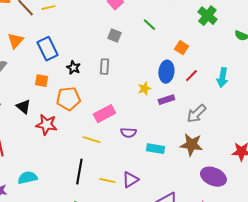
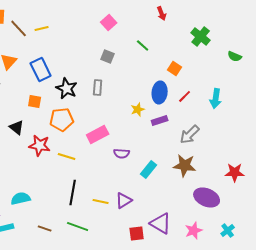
black star: (73, 68) -> (67, 88), size x1.5
yellow line: (91, 140) -> (67, 156), moved
cyan rectangle: (155, 149) -> (149, 169), turned -60

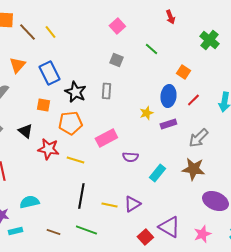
yellow line: (42, 28) -> (50, 32), turned 64
red square: (137, 233) -> (145, 237), turned -35

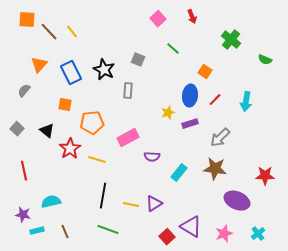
pink square: (117, 26) -> (158, 19), moved
black star: (75, 92) -> (104, 70), moved
red star: (48, 149) -> (70, 149), turned 30
brown line: (53, 232) -> (65, 232), moved, turned 48

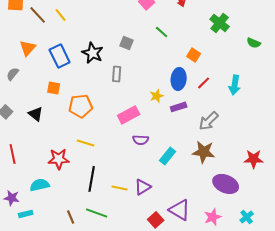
pink rectangle: (128, 138) -> (129, 115), moved
red star: (70, 149) -> (59, 159), moved, turned 30
brown line: (65, 232) -> (71, 217), moved

